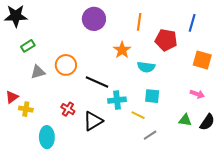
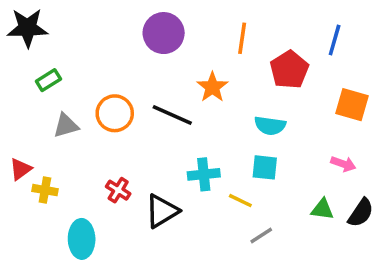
red pentagon: (166, 40) -> (289, 70), turned 30
cyan semicircle: (146, 67) -> (270, 126), moved
black line: (97, 82) -> (172, 115), moved

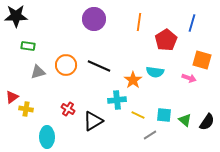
green rectangle: (48, 80) -> (28, 46), turned 40
orange star: (212, 87) -> (133, 80), moved
pink arrow: (343, 164) -> (189, 78), moved
cyan square: (265, 167) -> (164, 115), moved
green triangle: (322, 209) -> (185, 120), turned 32

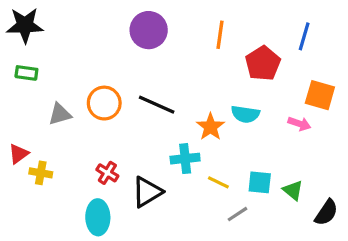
green rectangle: (28, 46) -> (26, 73), moved
black semicircle: (207, 122) -> (326, 213), moved
cyan ellipse: (47, 137) -> (98, 217), moved

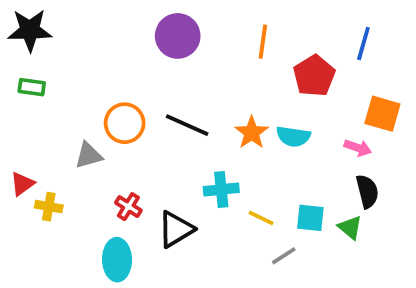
gray triangle: (60, 114) -> (89, 155), moved
orange star: (210, 127) -> (252, 133), moved
black semicircle: (326, 213) -> (367, 191), moved, turned -48

